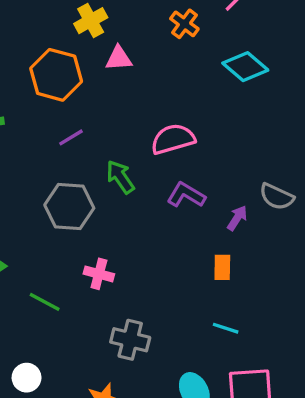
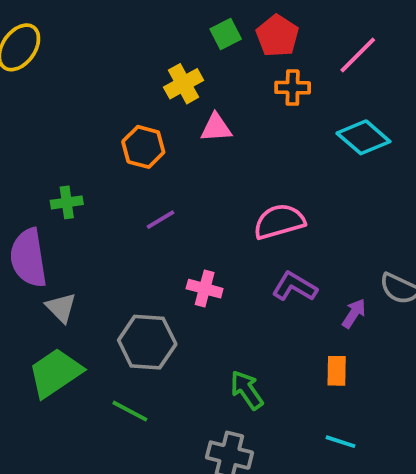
orange cross: (184, 24) -> (293, 88), turned -36
orange hexagon: (56, 75) -> (143, 147), size x0.7
green arrow: (120, 177) -> (247, 390), moved
gray hexagon: (69, 206) -> (147, 342), moved
pink cross: (99, 274) -> (205, 289), moved

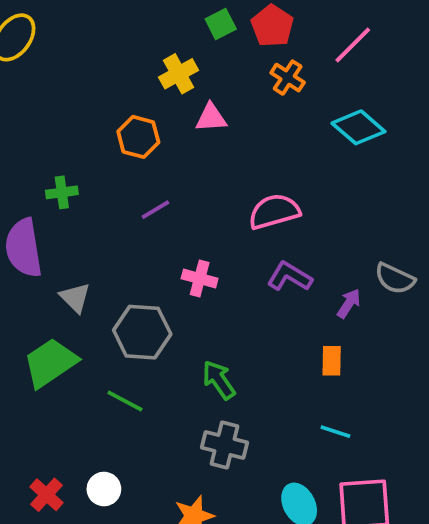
orange cross: (293, 88) -> (288, 78), turned 32
gray triangle: (61, 308) -> (75, 298), moved
green arrow: (247, 390) -> (219, 380), moved

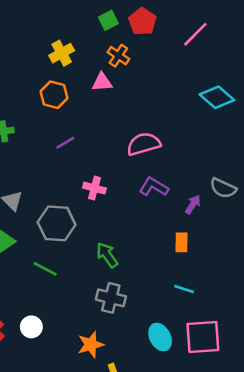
yellow cross: (179, 74) -> (62, 53), moved
orange cross: (288, 78) -> (118, 56), moved
cyan diamond: (358, 127) -> (217, 97), moved

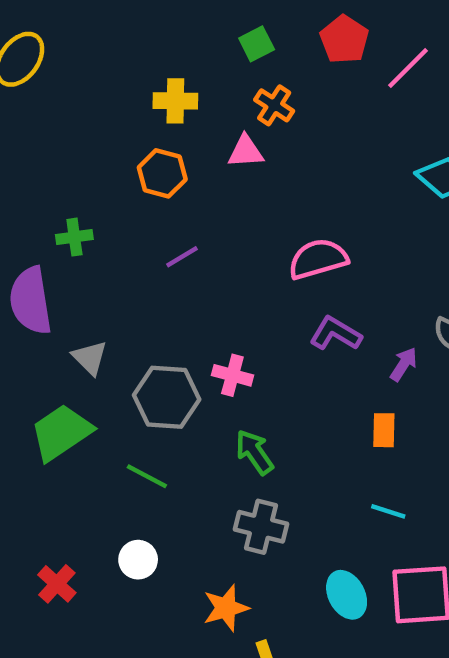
red pentagon: (142, 22) -> (344, 39), moved
yellow cross: (62, 53) -> (175, 101), turned 30
pink cross: (94, 188) -> (232, 375), moved
white circle: (31, 327) -> (138, 560), moved

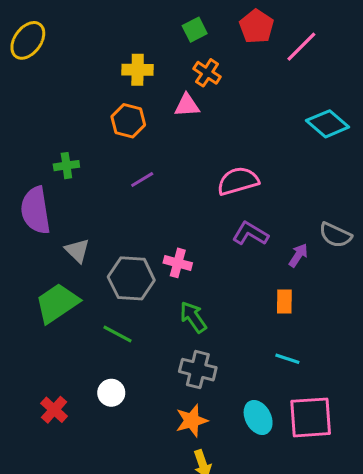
orange star: (226, 608) -> (192, 421), moved

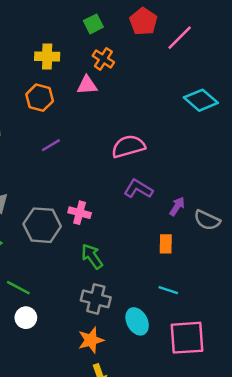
gray semicircle: (335, 235) -> (207, 220), moved
green line: (117, 334) -> (18, 288), moved
cyan ellipse: (258, 417) -> (137, 321), moved

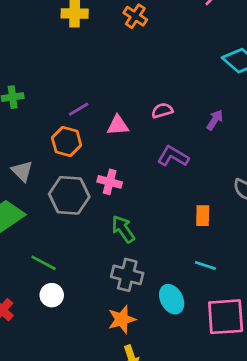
pink triangle: (87, 85) -> (118, 125), moved
orange hexagon: (40, 98) -> (67, 141), moved
pink semicircle: (128, 146) -> (162, 111), size x0.6
purple arrow: (177, 206) -> (215, 120), moved

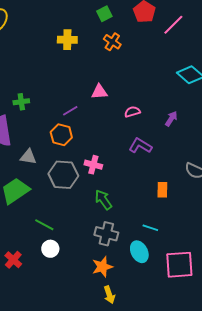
pink triangle: (118, 125) -> (99, 92), moved
gray triangle: (22, 171) -> (28, 157), turned -36
cyan line: (205, 265) -> (150, 228), moved

